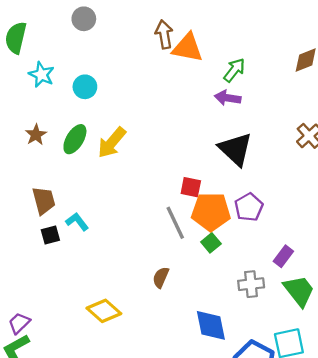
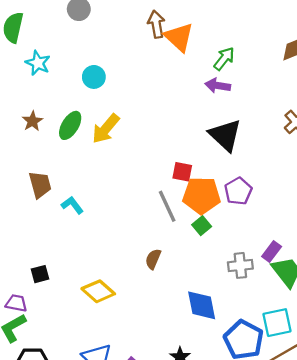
orange triangle: (187, 48) -> (179, 37), turned 32
cyan circle: (85, 87) -> (94, 77), moved
black square: (50, 235) -> (40, 274), moved
purple rectangle: (283, 256) -> (272, 251), moved
purple trapezoid: (19, 323) -> (16, 303), turned 55

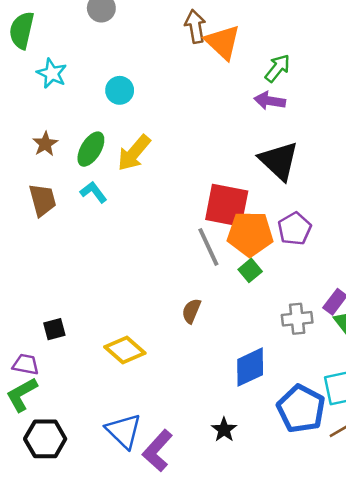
red square: (182, 172) -> (227, 205), size x1.8
brown trapezoid: (40, 185) -> (43, 200), moved
cyan L-shape: (72, 205) -> (94, 192), moved
blue diamond: (202, 305) -> (250, 367), turned 76

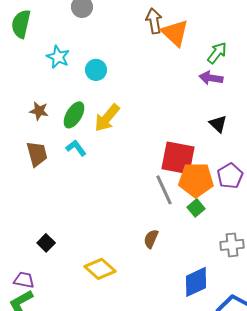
cyan star: (52, 73) -> (58, 57), moved
brown star: (45, 144) -> (39, 111), turned -30
black triangle: (279, 161) -> (218, 124), size x0.6
black square: (54, 329) -> (46, 243), moved, turned -30

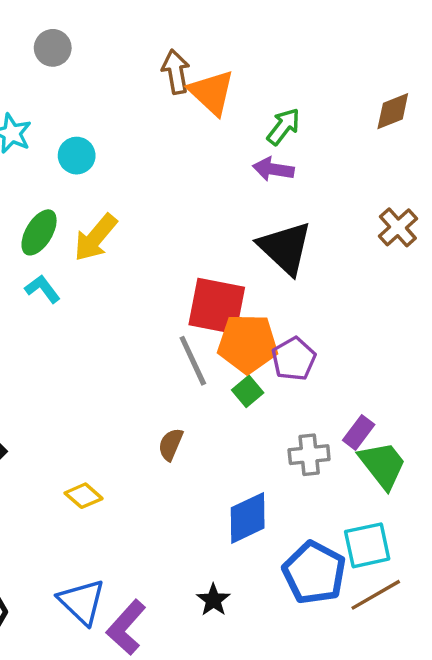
black triangle: (218, 124) -> (285, 248), size x1.8
purple pentagon: (230, 176) -> (294, 359), moved
yellow diamond: (100, 269) -> (83, 496), size x0.7

